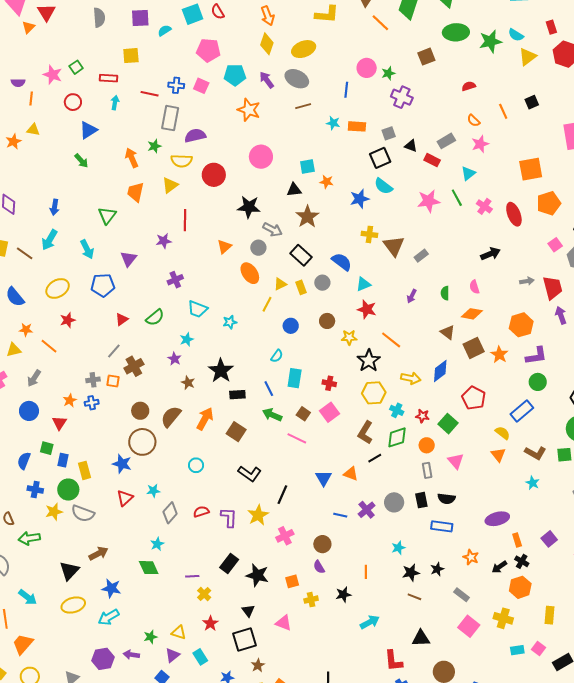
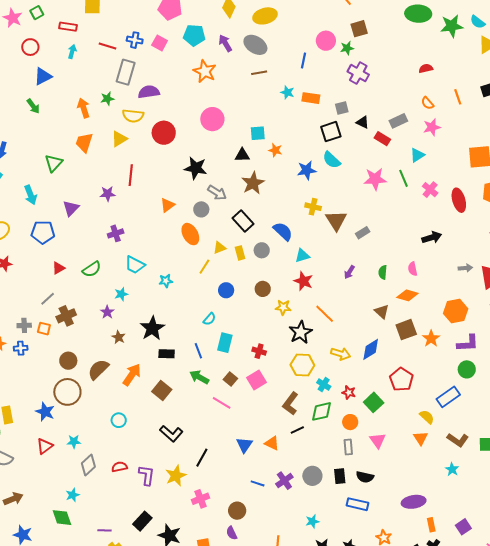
brown square: (426, 57) -> (359, 29), moved

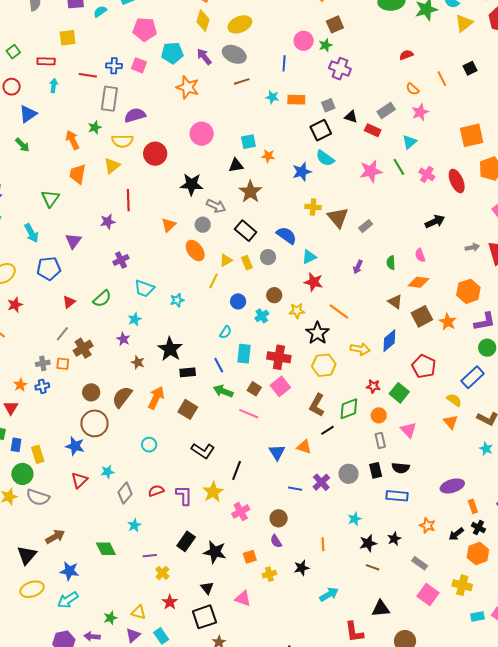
red cross: (259, 351) -> (279, 357), size x1.6
cyan cross: (324, 384) -> (262, 316), moved, turned 32
cyan star: (73, 495) -> (134, 525), moved

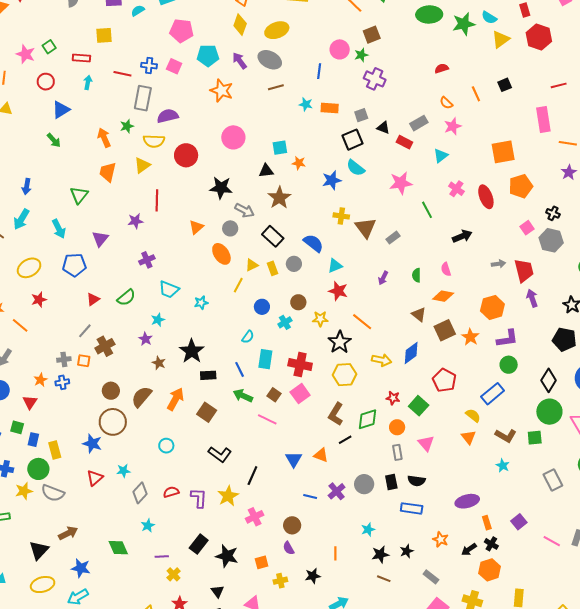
green line: (399, 167) -> (427, 210), moved

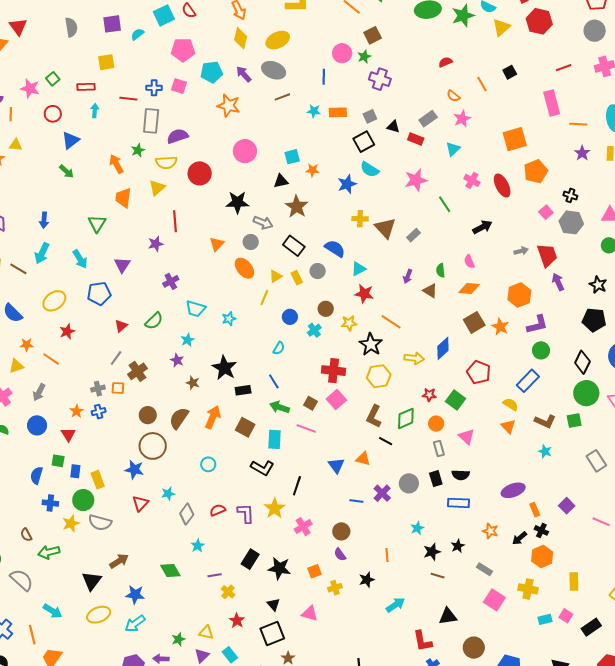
brown triangle: (419, 314) -> (430, 291), moved
cyan rectangle: (265, 359) -> (275, 439), moved
black line: (345, 440) -> (386, 441), turned 64

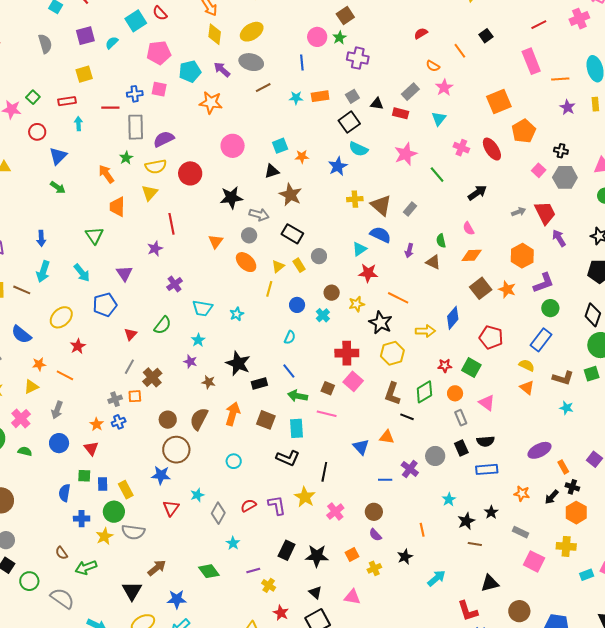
blue semicircle: (335, 248) -> (380, 235), moved

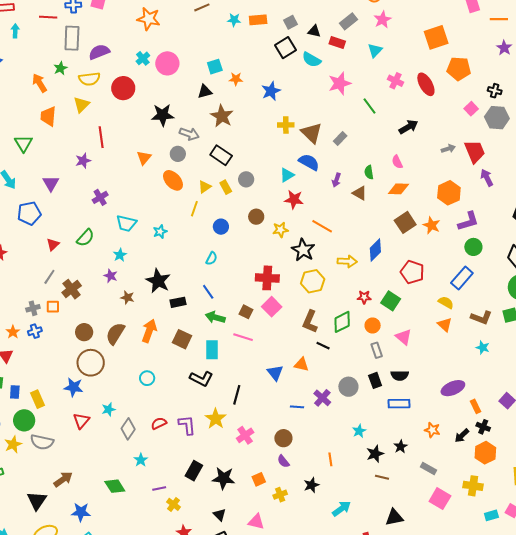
orange pentagon: (524, 131) -> (459, 69), turned 30
cyan semicircle: (358, 149) -> (312, 60), moved
cyan cross: (323, 315) -> (143, 58), moved

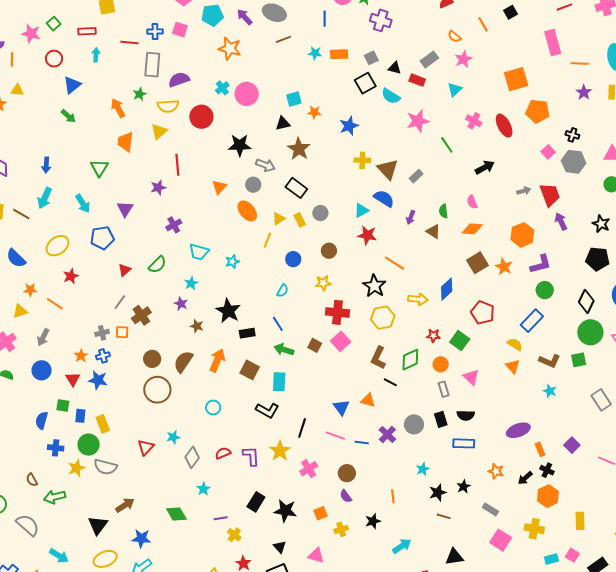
yellow star: (280, 230) -> (323, 283), moved
pink line: (243, 337) -> (335, 436), moved
blue star: (74, 387) -> (98, 380), moved

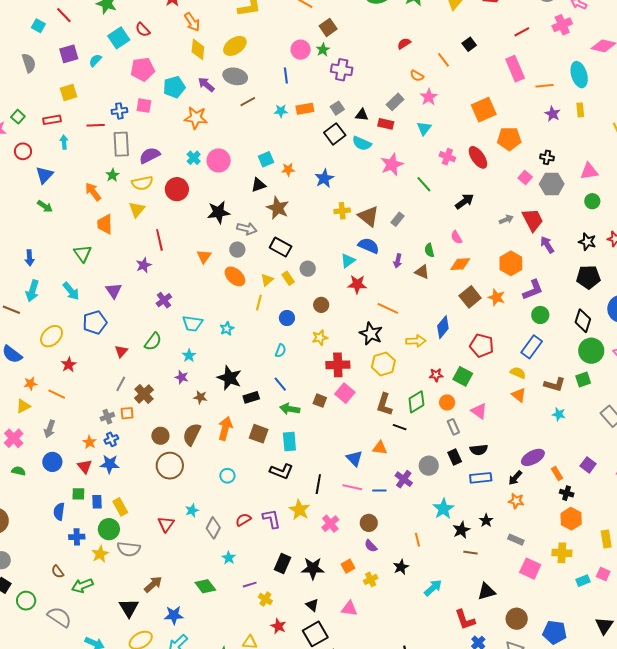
cyan star: (423, 469) -> (443, 509), size x1.5
black arrow: (525, 478) -> (515, 478), moved

